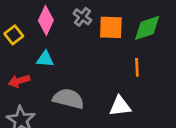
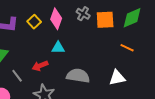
yellow square: (14, 35) -> (34, 22), moved
orange line: (137, 67) -> (127, 48), turned -56

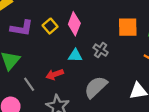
gray cross: (83, 14) -> (101, 50), moved
gray semicircle: (78, 76) -> (96, 87), turned -55

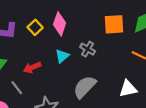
cyan triangle: (75, 56) -> (62, 56), turned -40
red arrow: (55, 74) -> (32, 67), moved

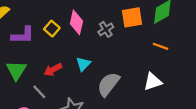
gray cross: (88, 49) -> (106, 29), moved, turned 32
cyan triangle: (62, 56) -> (83, 64), moved

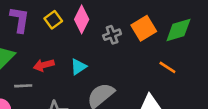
orange square: (132, 17) -> (144, 28), turned -35
purple L-shape: (23, 35) -> (20, 20), turned -95
gray line: (39, 92) -> (23, 86), turned -63

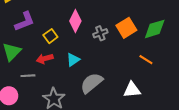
purple L-shape: (20, 20) -> (25, 21), turned 60
yellow square: (53, 20) -> (50, 36), moved

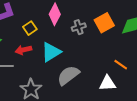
cyan triangle: (73, 60) -> (51, 52), size x1.5
orange line: (146, 60) -> (121, 65), moved

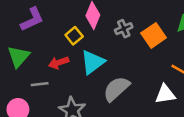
orange square: (104, 23) -> (154, 35), moved
yellow square: (30, 28) -> (74, 36), moved

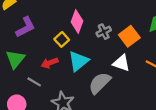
gray line: (40, 84) -> (34, 82), turned 40
white triangle: (165, 94) -> (121, 63), moved, turned 30

